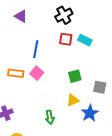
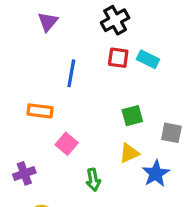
purple triangle: (21, 16) -> (48, 22), turned 40
pink square: (37, 73) -> (67, 144), moved

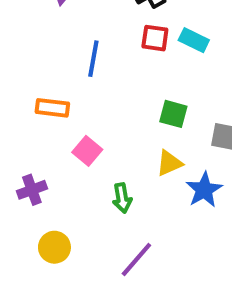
green square: (132, 116) -> (173, 114), turned 30

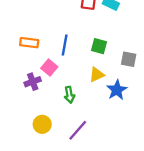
blue line: (93, 59) -> (65, 45), moved
purple cross: (32, 190) -> (33, 82), moved
yellow circle: (54, 247) -> (42, 124), moved

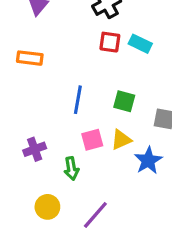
orange rectangle: (29, 43) -> (30, 58), moved
pink square: (49, 67) -> (92, 140), moved, turned 35
green arrow: (69, 95) -> (71, 168), moved

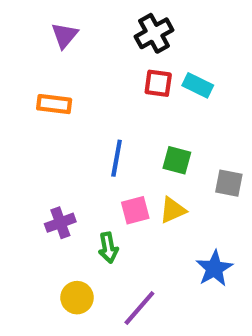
blue star: (148, 160) -> (214, 268), moved

